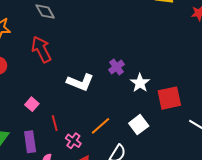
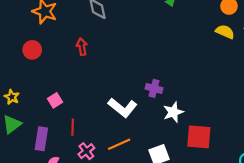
red arrow: (41, 49) -> (82, 47), size x0.6
purple cross: (116, 67) -> (154, 88), turned 35
white L-shape: (80, 82) -> (123, 108), moved

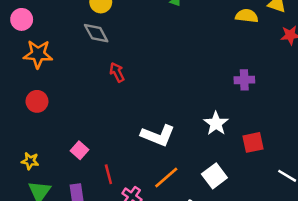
red arrow: (82, 47) -> (117, 72), moved
purple cross: (154, 88) -> (244, 80), moved
red square: (199, 137) -> (253, 142), size x0.7

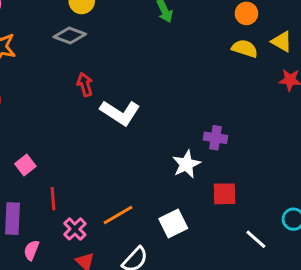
gray diamond: (96, 33) -> (70, 36), turned -52
purple cross: (244, 80) -> (215, 138), moved
white L-shape: (158, 135) -> (120, 113), moved

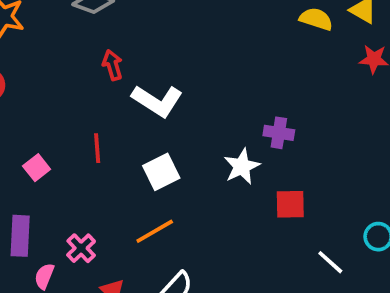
red line: (53, 199) -> (97, 148), moved
white square: (173, 224) -> (161, 172), moved
pink cross: (75, 229) -> (81, 248), moved

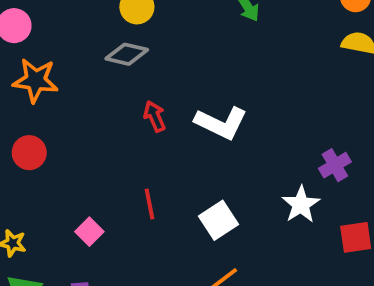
white L-shape: (157, 101) -> (221, 123), moved
purple cross: (279, 133) -> (335, 165), turned -32

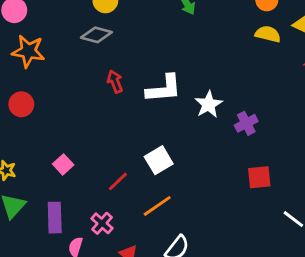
white L-shape: (221, 123) -> (164, 89), turned -33
red line: (149, 204) -> (118, 181), moved, turned 55
white star: (301, 205) -> (208, 104), moved

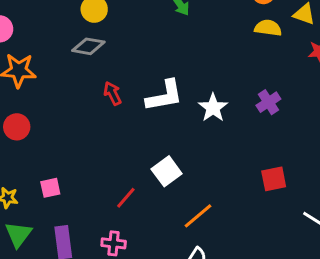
purple cross: (246, 123) -> (268, 102), moved
pink square: (63, 164) -> (50, 188), moved, turned 36
orange line: (157, 206) -> (198, 216), moved
pink cross: (102, 223) -> (114, 243), turned -30

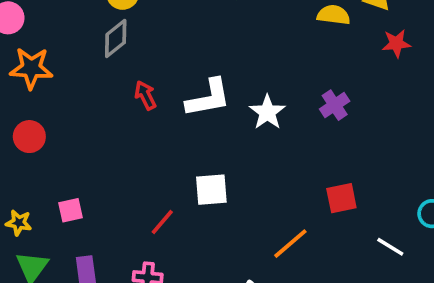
gray diamond: (88, 46) -> (116, 38), turned -48
white square: (167, 171) -> (211, 190), turned 32
orange line: (198, 216) -> (290, 244), moved

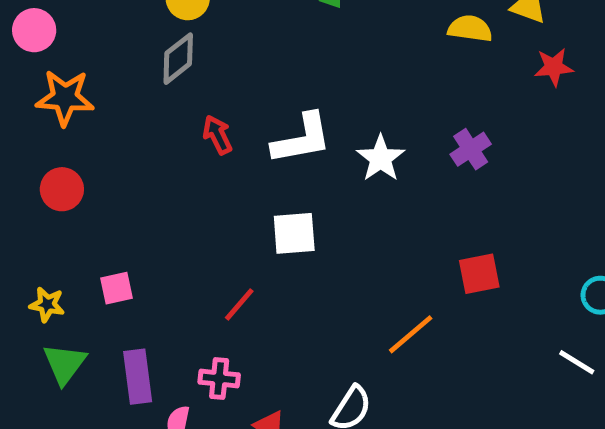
white square: (211, 190) -> (294, 233), moved
white line: (390, 247) -> (577, 362), moved

